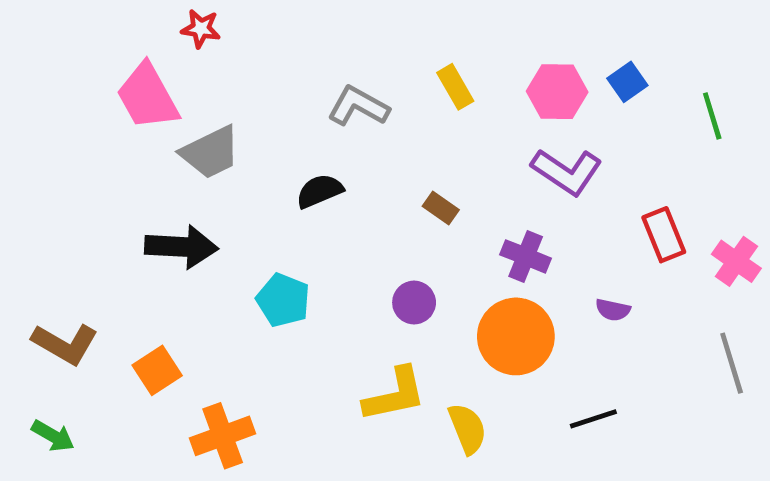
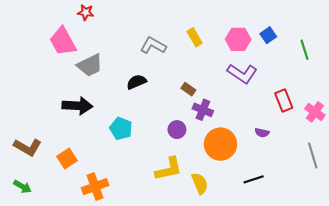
purple cross: (526, 256) -> (203, 110), moved

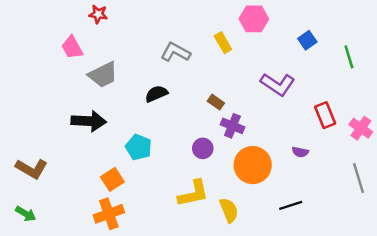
pink hexagon: (238, 39) -> (254, 19), moved
pink trapezoid: (63, 41) -> (72, 47), size x0.7
orange square: (67, 159) -> (112, 179), moved

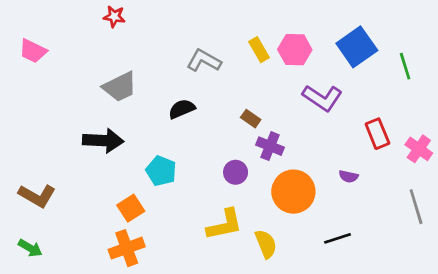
pink hexagon: (254, 19) -> (295, 50), moved
blue square: (307, 40) -> (357, 47), size x1.8
pink trapezoid: (72, 47) -> (33, 51), moved, turned -35

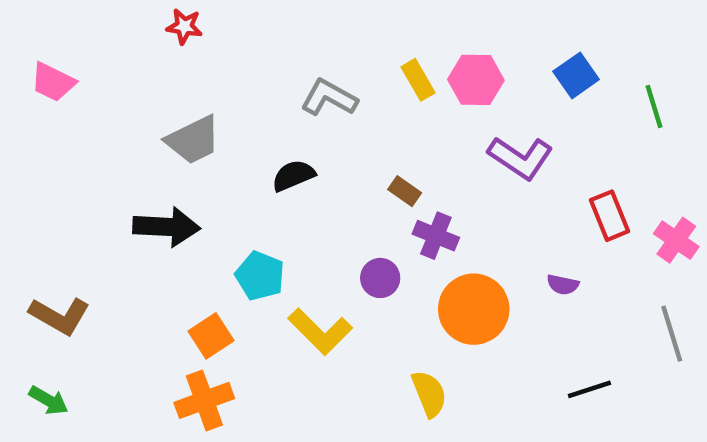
blue square: (357, 47) -> (576, 75), size x0.7
yellow L-shape: (224, 225) -> (320, 331), moved, turned 57
black line: (338, 238) -> (589, 389), moved

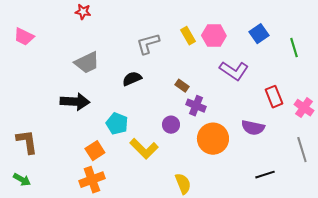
gray L-shape: (329, 98) -> (148, 44), turned -45
purple semicircle: (563, 285) -> (253, 128), size x1.6
brown L-shape: (60, 316) -> (27, 142), turned -128
yellow semicircle: (429, 394) -> (183, 184), moved

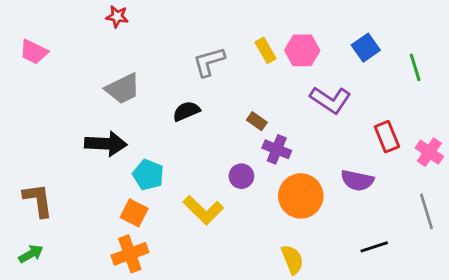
cyan pentagon: (117, 124) -> (148, 175), moved
orange square: (95, 151) -> (134, 213), turned -30
green arrow: (22, 180) -> (31, 254), turned -60
yellow semicircle: (183, 184) -> (292, 260), moved

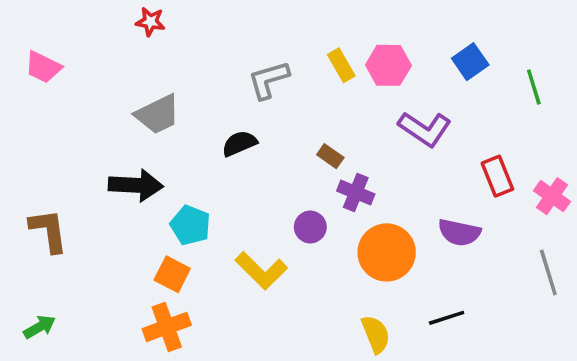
brown L-shape: (38, 200) -> (49, 231), moved
black line: (374, 247) -> (447, 318), moved

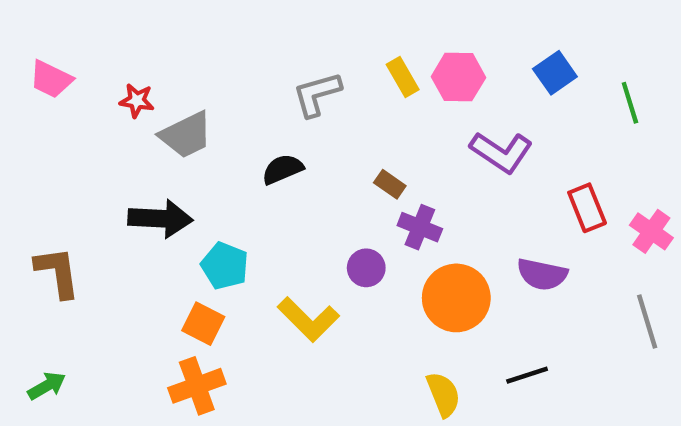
red star: (150, 22) -> (137, 101), moved

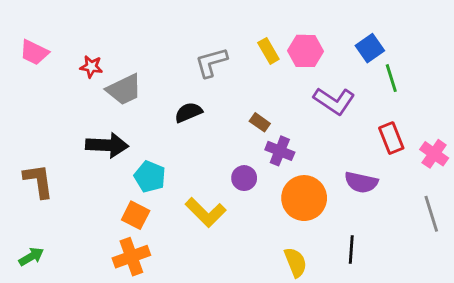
green line: (630, 103) -> (391, 78), moved
black line: (527, 375) -> (351, 249), turned -68

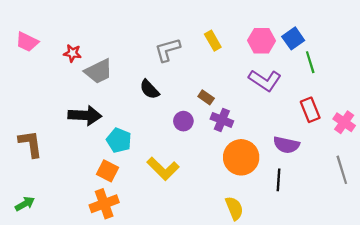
pink hexagon: (306, 51) -> (261, 41), moved
black semicircle: (188, 112) -> (149, 89), turned -110
purple circle: (244, 178) -> (183, 121), moved
black line: (351, 249) -> (278, 180), moved

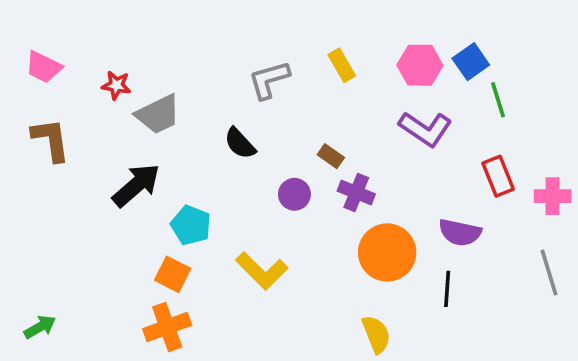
black arrow: (85, 115) -> (136, 185), turned -44
pink cross: (344, 122) -> (553, 196), turned -35
brown L-shape: (31, 144) -> (51, 140), moved

